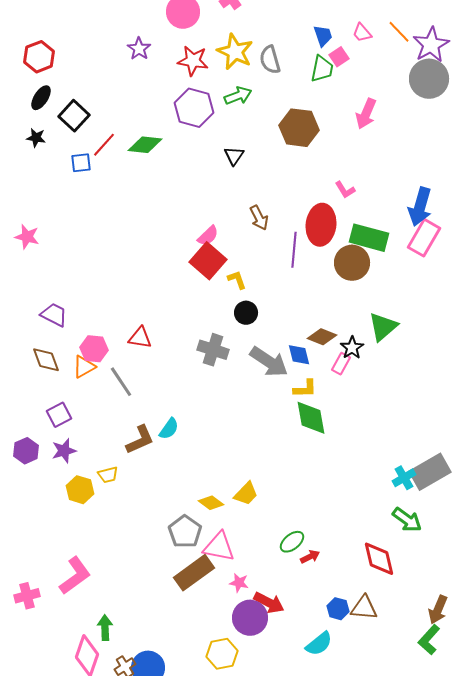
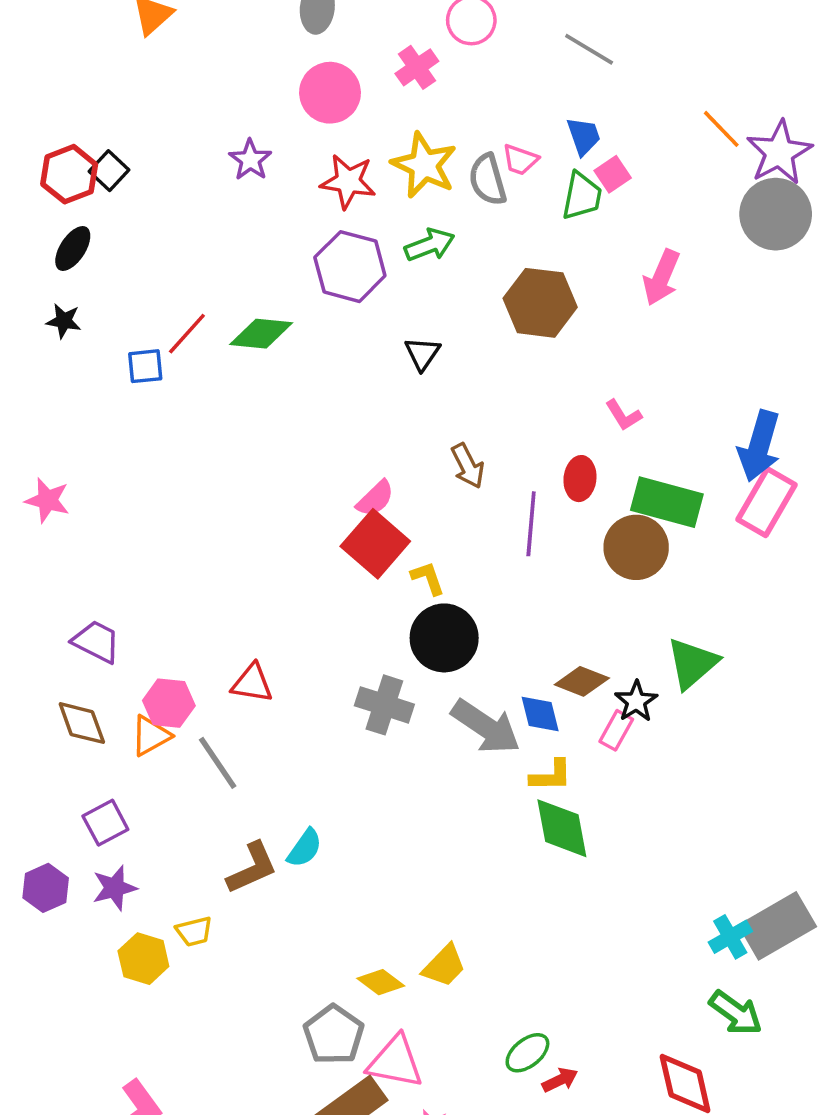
pink trapezoid: (362, 33) -> (520, 160), moved, turned -30
black square: (74, 116) -> (109, 171), moved, size x0.7
red ellipse: (321, 225) -> (580, 479), size x0.6
black circle: (246, 313) -> (444, 638), size x1.6

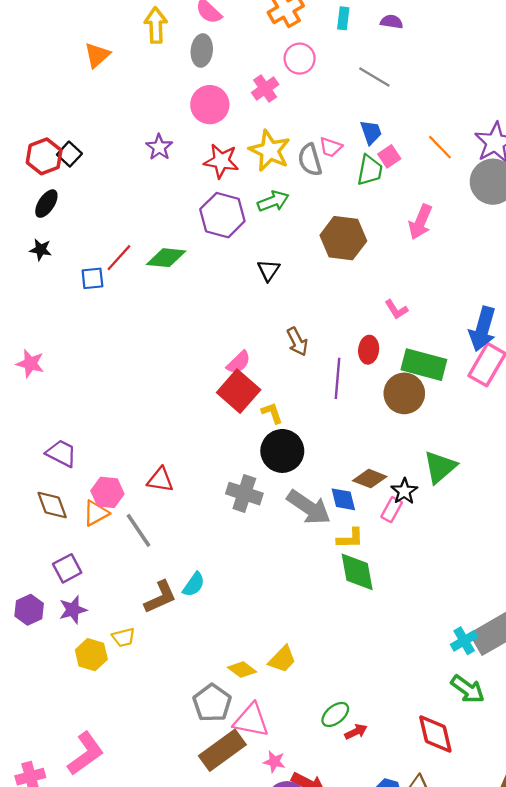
orange line: (721, 129) -> (440, 147), moved

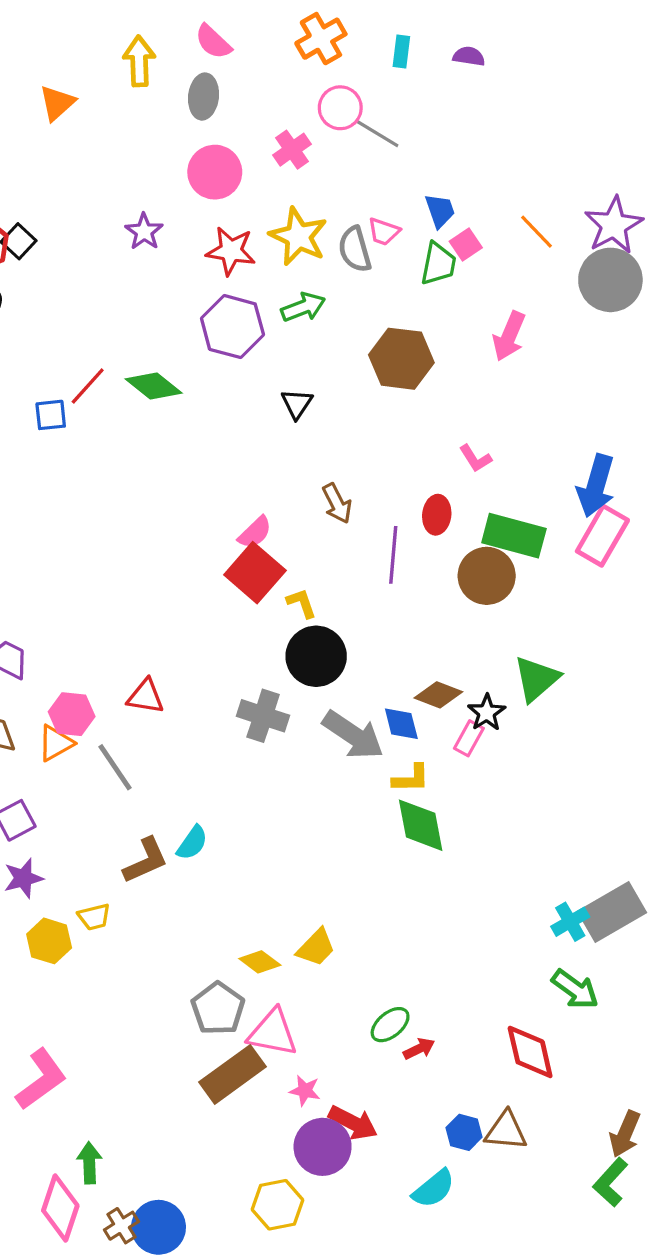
gray line: (374, 77) -> (377, 134), moved
green diamond: (166, 258) -> (154, 386), turned 33

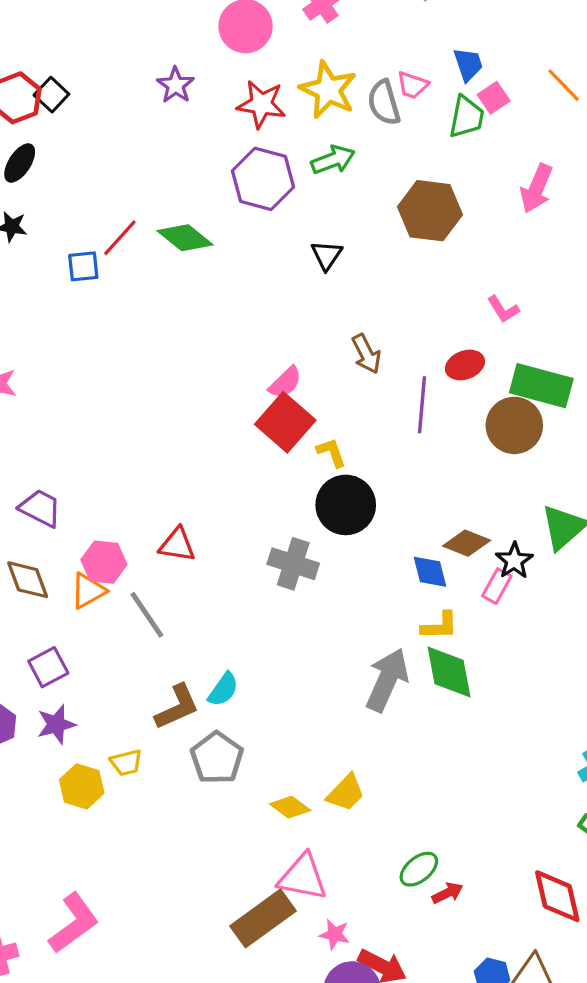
red ellipse: (437, 515) -> (465, 365), turned 63
gray arrow: (353, 735) -> (387, 680), moved, turned -100
gray pentagon: (218, 1009) -> (217, 758), moved

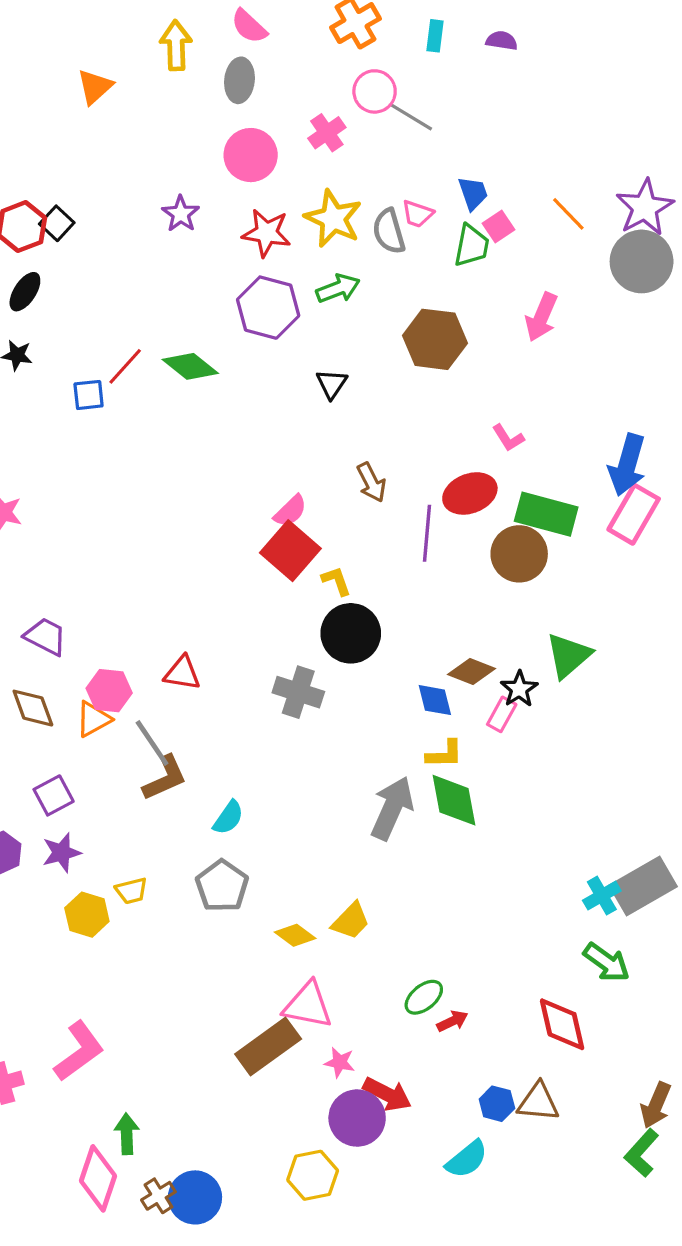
red ellipse: (465, 365) -> (470, 493), size x1.4
brown L-shape: (177, 707) -> (165, 778), moved

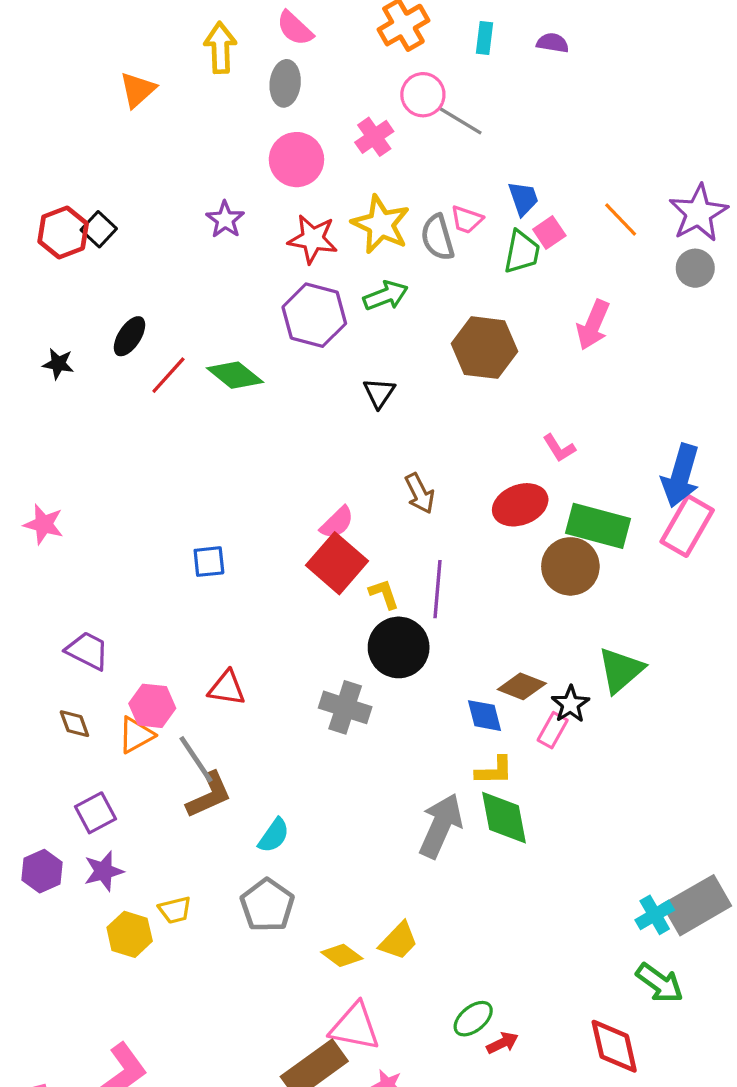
gray circle: (642, 261) -> (695, 268), size x0.6
black ellipse: (25, 292) -> (130, 336), moved
blue square: (89, 395) -> (209, 562), moved
purple line: (427, 533) -> (438, 589), moved
brown diamond: (33, 708) -> (74, 724), size x0.7

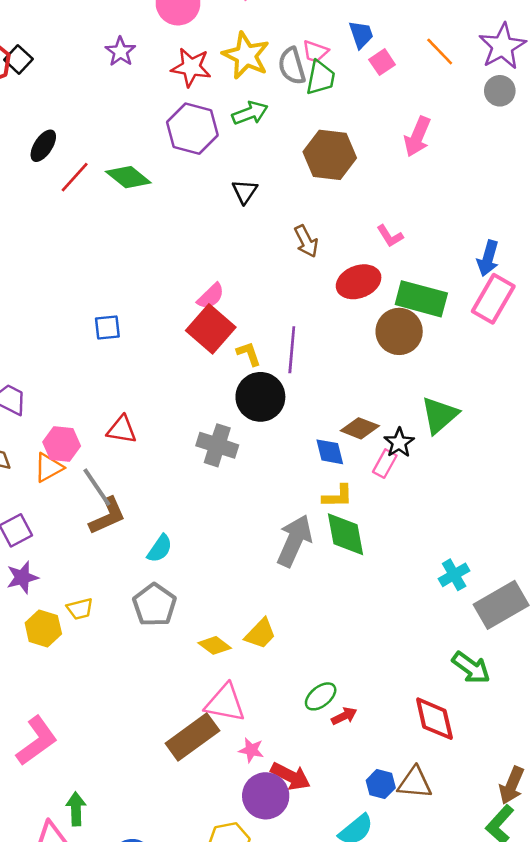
green trapezoid: (522, 252) -> (321, 78), moved
blue arrow: (681, 476) -> (488, 258), size x0.7
brown arrow: (420, 493) -> (306, 241), moved
cyan cross: (655, 915) -> (454, 575), moved

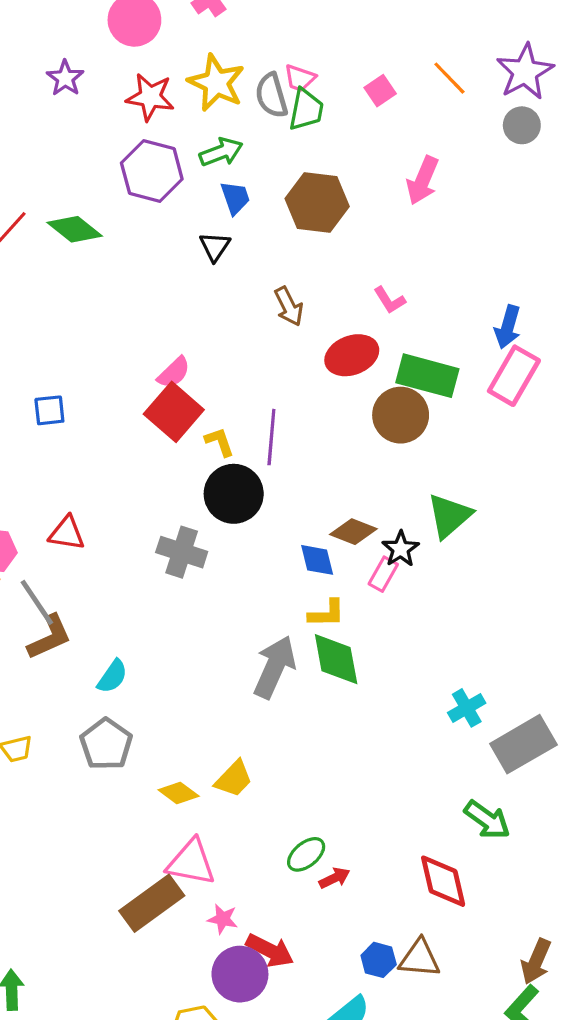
blue trapezoid: (361, 35) -> (235, 198), moved

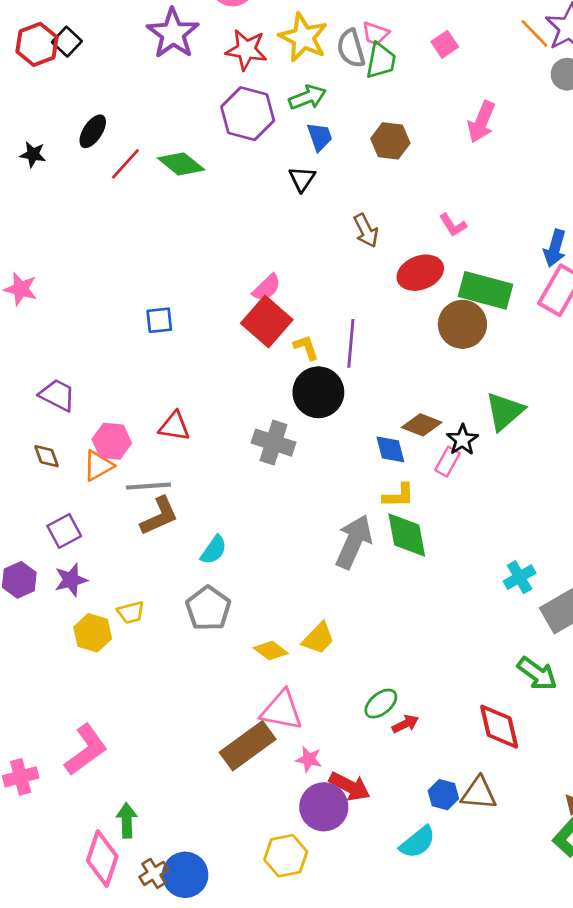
purple star: (65, 78) -> (173, 33), size x1.6
orange line: (449, 78) -> (534, 33), moved
brown hexagon: (317, 202) -> (390, 141), size x0.7
gray line: (37, 602) -> (148, 486), turned -60

